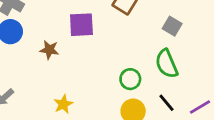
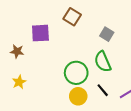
green circle: (130, 79) -> (76, 73), size x1.5
yellow star: (63, 104) -> (19, 82), moved

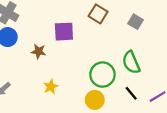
gray square: (107, 34) -> (136, 22), moved
yellow star: (19, 82) -> (51, 87), moved
yellow circle: (78, 96) -> (95, 100), moved

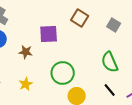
green circle: (102, 75) -> (63, 73), moved
yellow star: (51, 87) -> (26, 84), moved

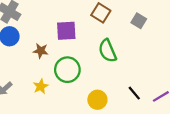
green semicircle: (110, 62) -> (107, 51), moved
green circle: (63, 73) -> (67, 70), moved

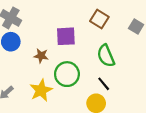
yellow star: (41, 86) -> (41, 90), size x1.5
black line: (134, 93) -> (104, 84), moved

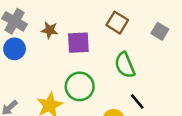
brown star: (41, 56) -> (50, 30), moved
black line: (104, 84) -> (137, 101), moved

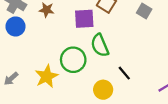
purple square: (78, 43) -> (84, 19), moved
green semicircle: (125, 65) -> (100, 45), moved

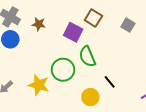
purple square: (84, 19) -> (73, 32), turned 30
yellow star: (47, 76) -> (39, 85), turned -30

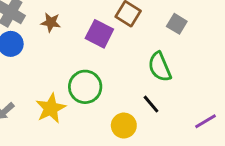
green semicircle: (87, 57) -> (160, 67), moved
yellow star: (39, 85) -> (51, 108), turned 30

